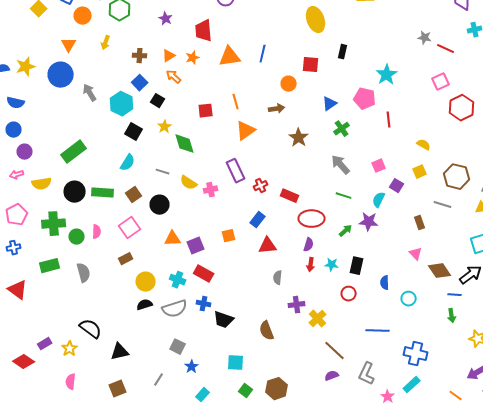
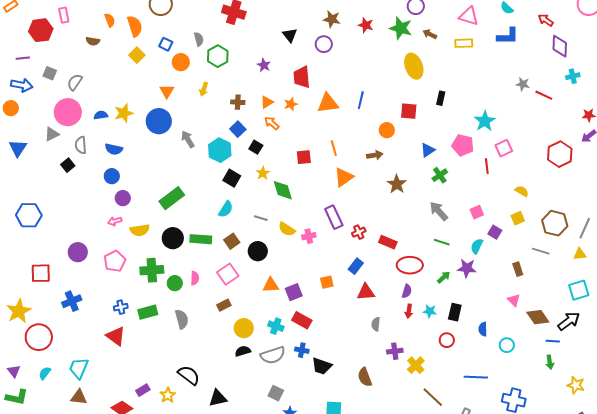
pink square: (441, 82) -> (504, 148), moved
blue cross: (14, 248) -> (121, 307), moved

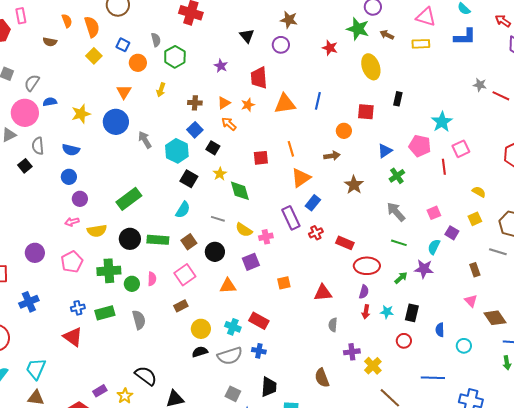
red star: (366, 25) -> (330, 48), moved
blue semicircle: (101, 115) -> (50, 102), moved
blue rectangle: (356, 266) -> (313, 203), moved
purple square: (294, 292) -> (251, 262), moved
black trapezoid: (322, 366) -> (269, 387), moved, turned -105

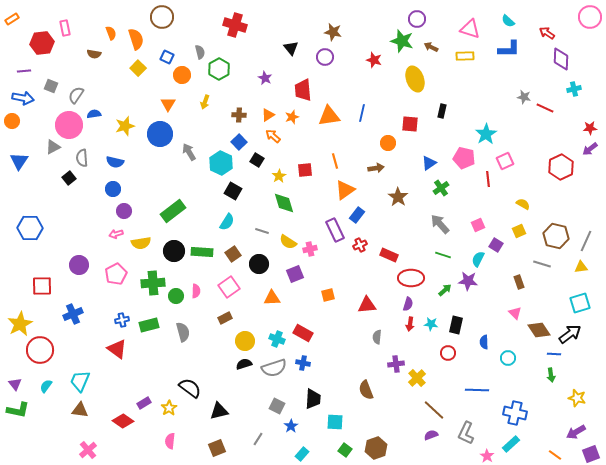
yellow star: (220, 174) -> (279, 176), moved

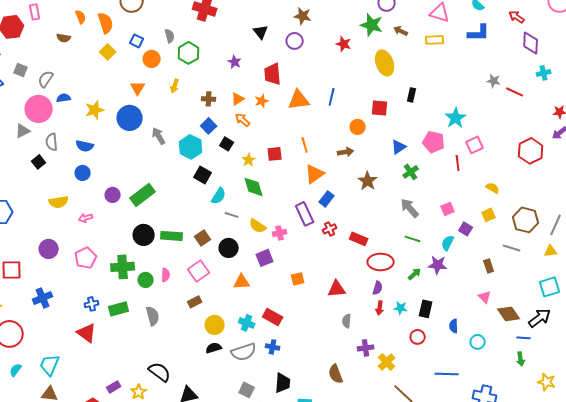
purple circle: (124, 211) -> (113, 195), moved
cyan semicircle: (227, 222) -> (219, 196), moved
yellow semicircle: (141, 243) -> (59, 202), moved

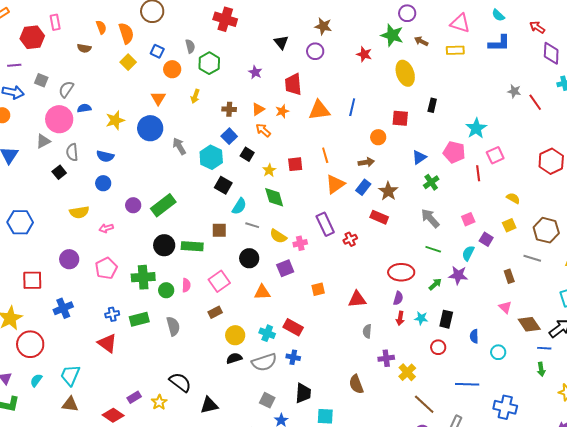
red line: (515, 92) -> (535, 102), turned 30
blue rectangle: (327, 199) -> (363, 187), moved
brown square: (203, 238) -> (219, 230), moved, turned 35
red rectangle: (359, 239) -> (379, 217), moved

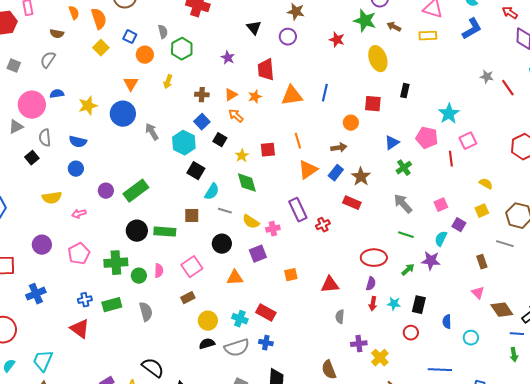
blue L-shape: (499, 43) -> (472, 29), turned -30
gray semicircle: (66, 89) -> (48, 60), moved

